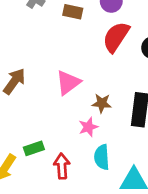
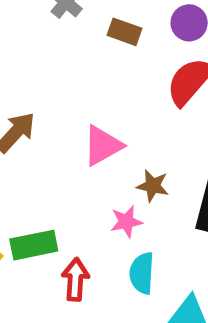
green rectangle: (34, 148) -> (34, 245), size x1.4

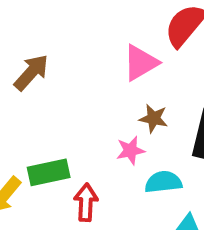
pink triangle: (103, 146) -> (141, 63), moved
cyan semicircle: (142, 273) -> (163, 182), moved, turned 81

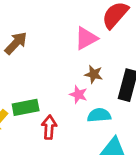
pink star: (130, 150) -> (78, 95), turned 30

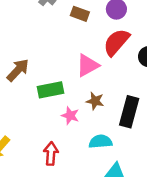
pink star: (78, 95) -> (70, 116), moved
green rectangle: (26, 107) -> (50, 90), moved

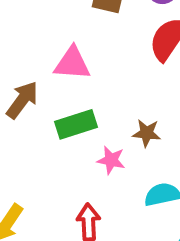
pink triangle: (88, 65) -> (72, 63), moved, turned 40

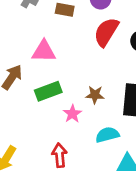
pink star: (111, 160) -> (72, 114), turned 30

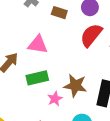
brown star: (95, 95) -> (75, 86), size x1.5

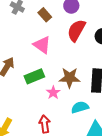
brown rectangle: (59, 13) -> (45, 15), turned 40
pink triangle: (38, 45) -> (42, 45), moved, turned 36

